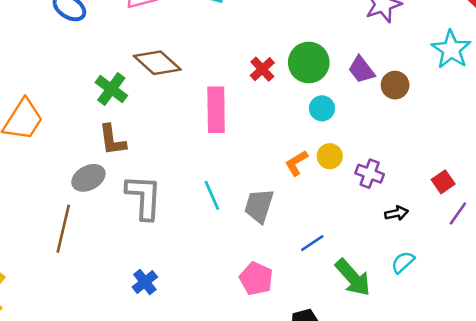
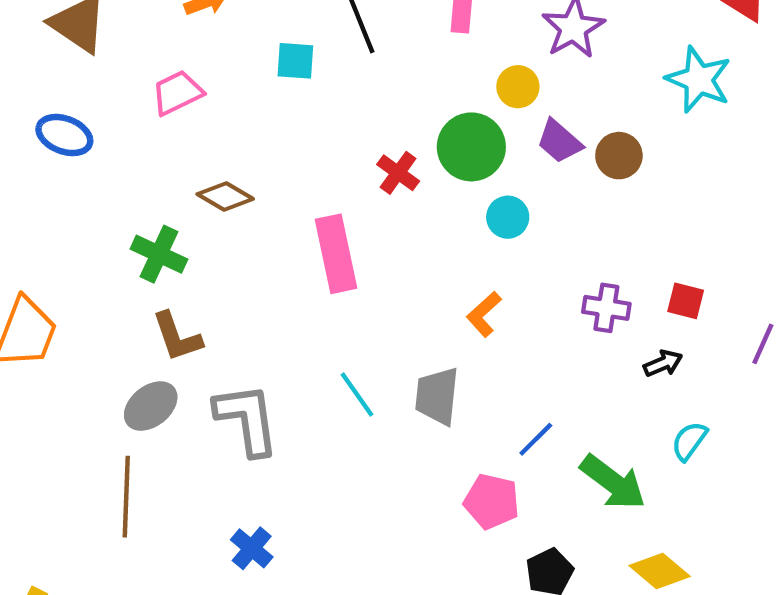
brown diamond: (157, 63) -> (225, 197), size x0.7
yellow circle: (330, 156) -> (518, 87), moved
red square: (443, 182) -> (686, 301), moved, turned -30
pink pentagon: (256, 279) -> (492, 501), moved
blue cross: (145, 282) -> (252, 548), moved

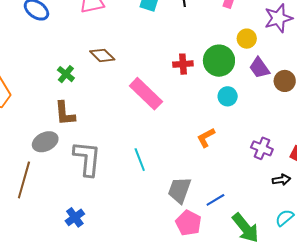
red cross: (398, 173) -> (183, 64), turned 36
green cross: (159, 254) -> (66, 74), size x0.7
pink rectangle: (336, 254) -> (146, 94), turned -48
gray trapezoid: (437, 396) -> (179, 190), moved

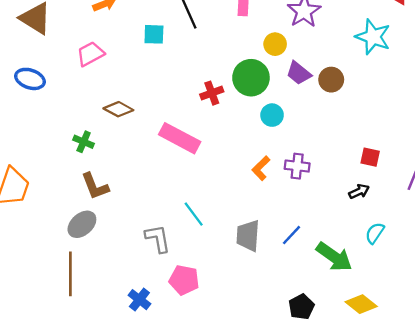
purple cross: (262, 148) -> (297, 166), moved
gray L-shape: (87, 158) -> (158, 238), moved, size x0.7
pink pentagon: (188, 223) -> (184, 280), moved

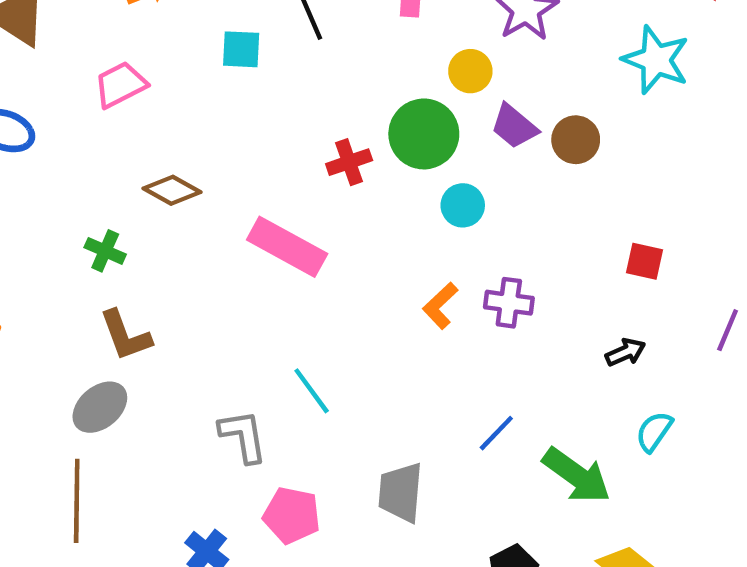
red square: (370, 157) -> (644, 261), moved
gray trapezoid: (248, 236) -> (400, 492), moved

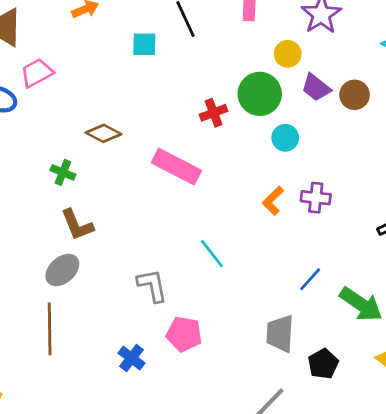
pink trapezoid: (120, 85) -> (37, 73), moved
cyan line: (312, 391) -> (212, 254), moved
gray trapezoid: (400, 492) -> (280, 334), moved

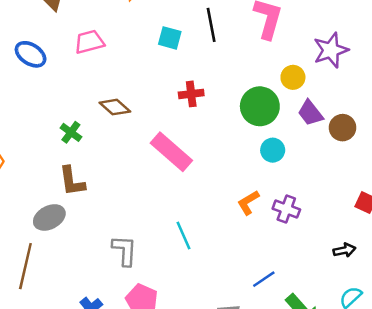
pink trapezoid: (37, 73) -> (89, 42), moved
red cross: (214, 113) -> (191, 94), moved

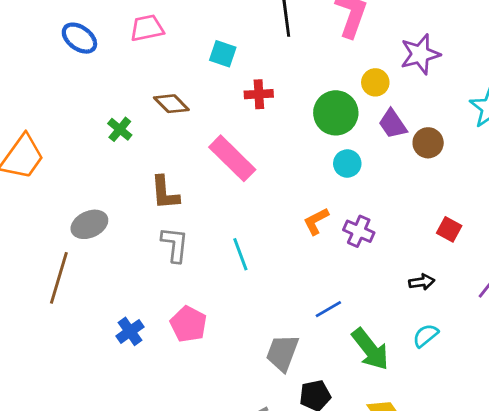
cyan square: (170, 38) -> (223, 54), moved
brown L-shape: (72, 181) -> (165, 193), moved
gray L-shape: (125, 250) -> (175, 245), moved

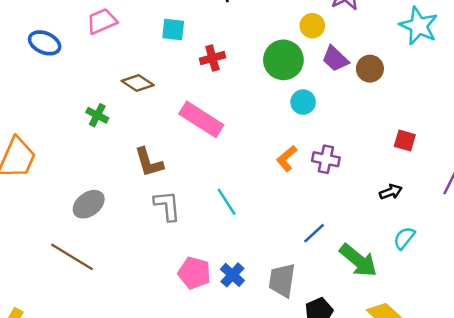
brown line: (59, 278) -> (72, 257), turned -63
blue cross: (130, 331) -> (232, 275), moved

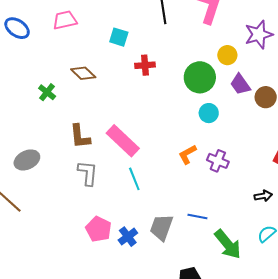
pink rectangle: (201, 119) -> (123, 141), moved
blue line: (314, 233) -> (197, 216), turned 42
gray trapezoid: (282, 280) -> (161, 227), moved

